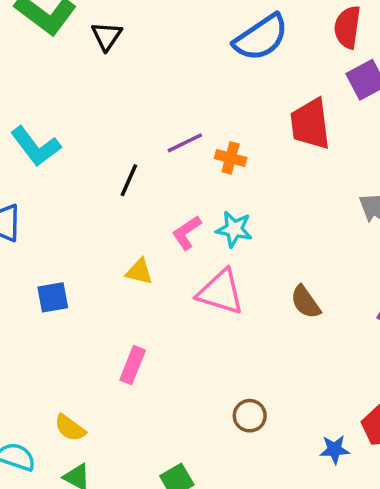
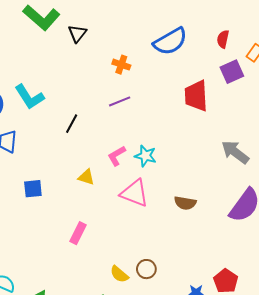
red semicircle: (347, 27) -> (223, 39), size x0.7
orange cross: (231, 158) -> (121, 65), moved
black line: (129, 180) -> (72, 124), moved
brown semicircle: (305, 302) -> (185, 203), turned -50
yellow semicircle: (70, 428) -> (119, 274), moved

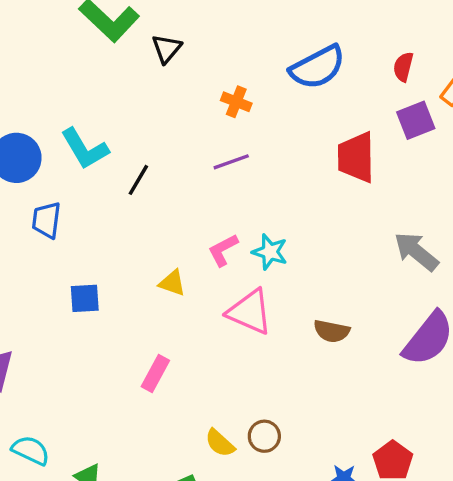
black line: (72, 124) -> (138, 180), moved

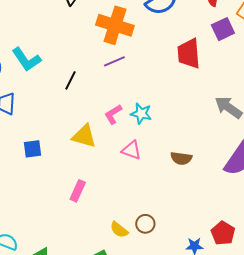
orange cross: (236, 102) -> (115, 25), size x2.0
black line: (138, 180) -> (71, 80), moved
yellow triangle: (172, 283) -> (84, 136), size x1.5
pink triangle: (250, 312) -> (132, 150), size x0.7

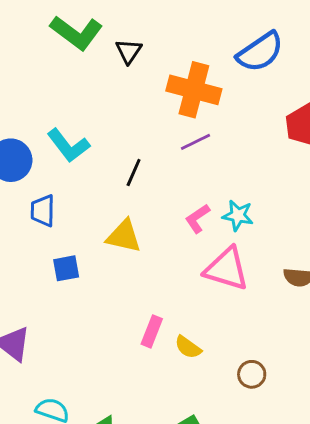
yellow triangle: (84, 136) -> (124, 236), moved
blue square: (33, 149) -> (66, 268), moved
pink triangle: (132, 150) -> (227, 269), size x1.6
yellow semicircle: (119, 230) -> (188, 347), moved

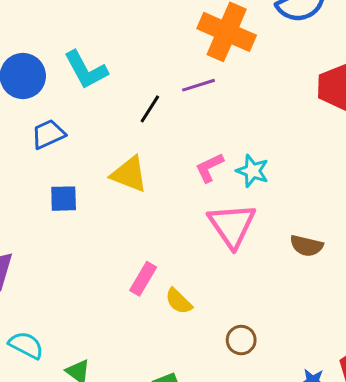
purple line: (196, 142) -> (198, 85), moved
blue trapezoid: (43, 211) -> (48, 134), turned 56
pink triangle: (227, 269) -> (232, 225), turned 30

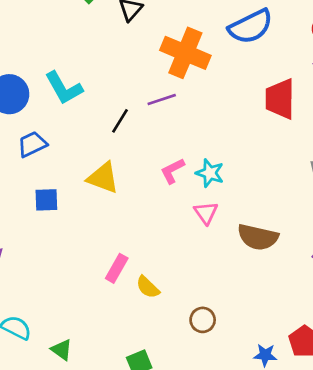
pink triangle: (232, 225) -> (206, 213), moved, size x0.6
brown semicircle: (306, 246) -> (258, 237), size x1.4

